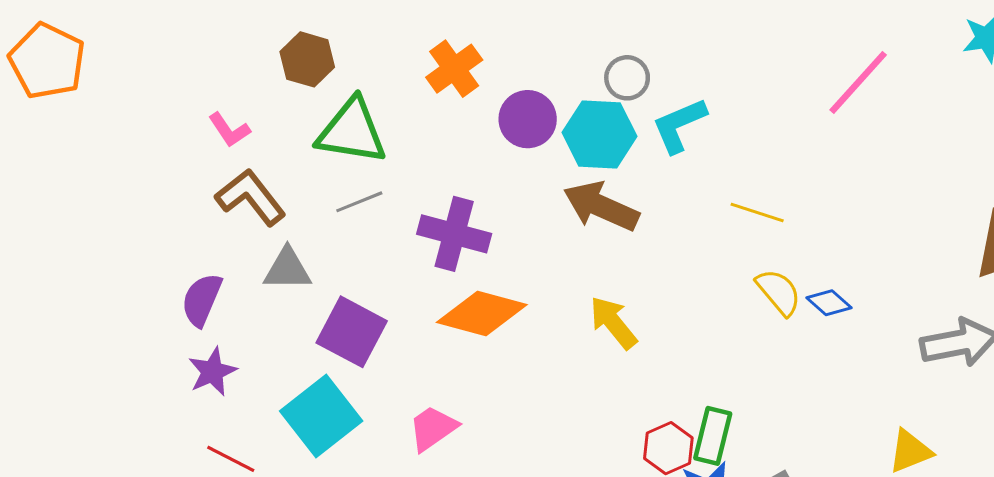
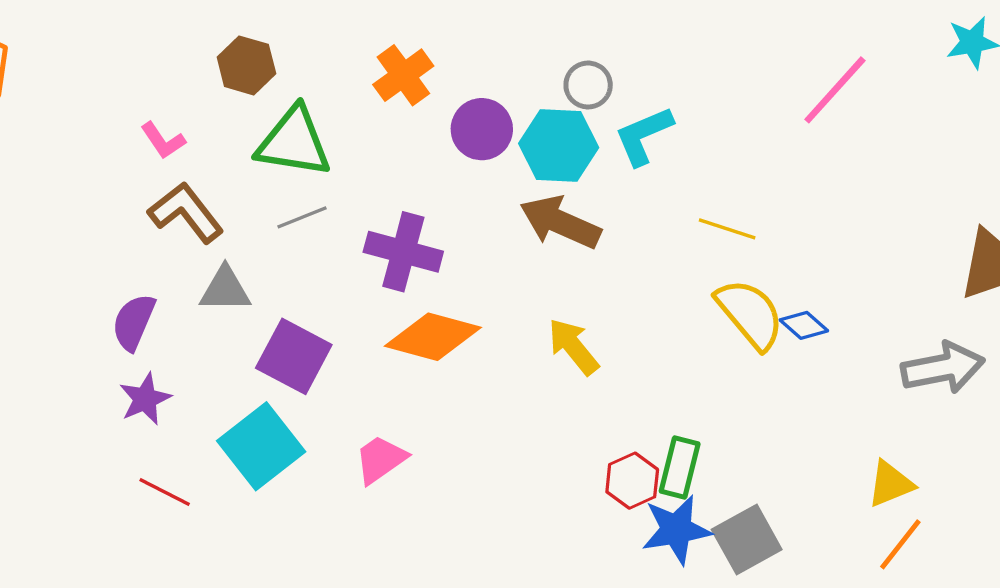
yellow semicircle: (779, 292) -> (750, 314), size x1.4

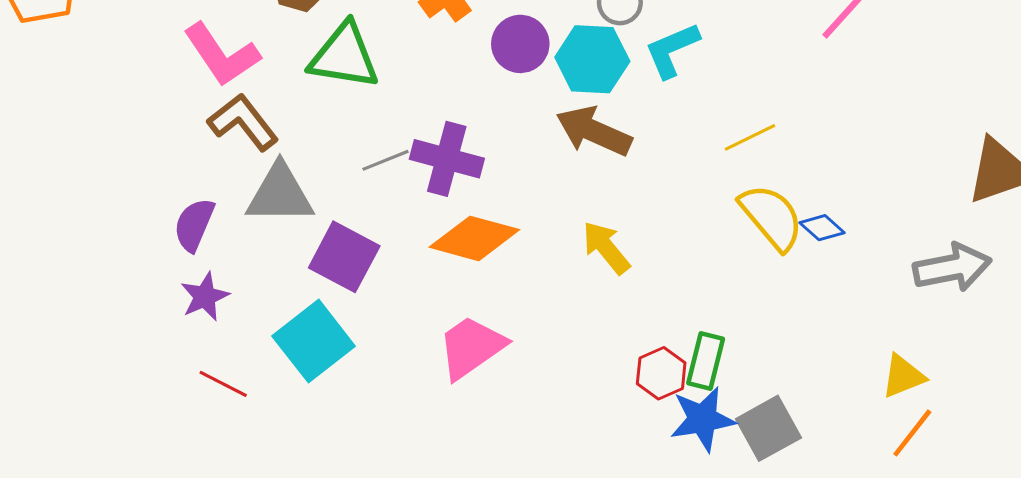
pink L-shape: (163, 141) -> (222, 55), size x1.8
gray line: (302, 217) -> (386, 160), moved
yellow line: (727, 229) -> (750, 137), turned -44
gray triangle: (225, 289) -> (280, 194), size x1.4
pink trapezoid: (380, 459) -> (471, 347), moved, size x1.4

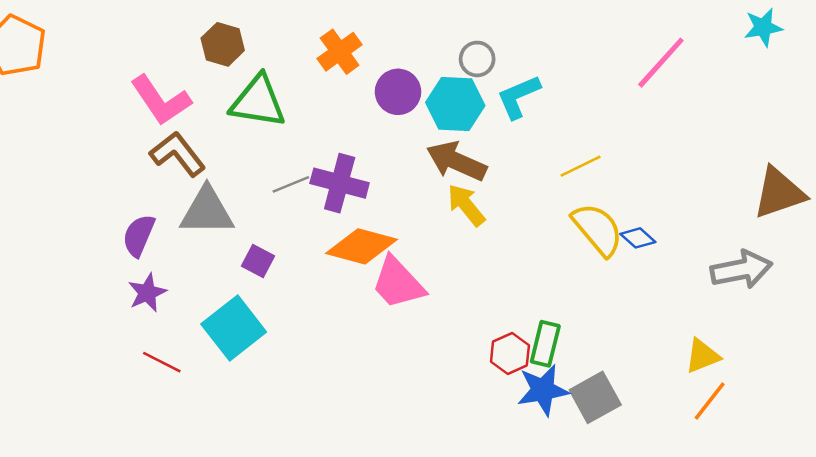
yellow arrow: (606, 248) -> (466, 205), moved
purple square: (344, 257) -> (258, 261), size x0.6
pink trapezoid: (471, 347) -> (398, 283), moved, turned -98

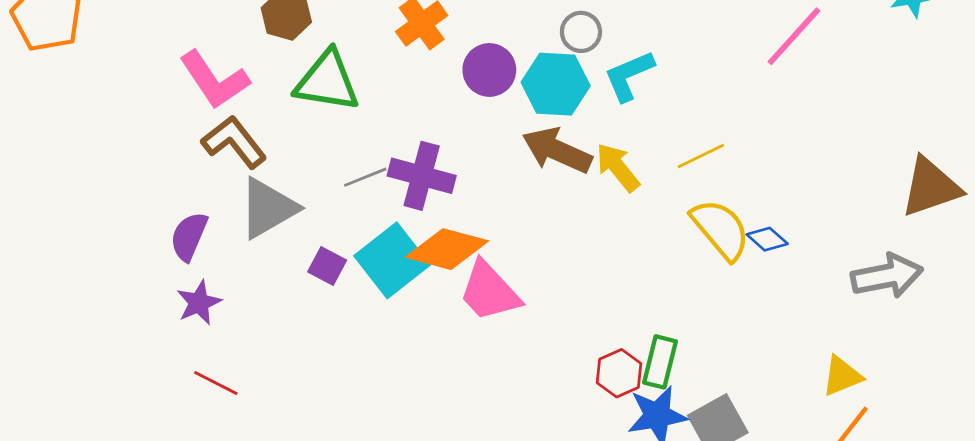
yellow arrow: (466, 205) -> (618, 167), moved
gray triangle: (207, 211) -> (268, 208), turned -30
cyan square: (234, 328) -> (392, 260), moved

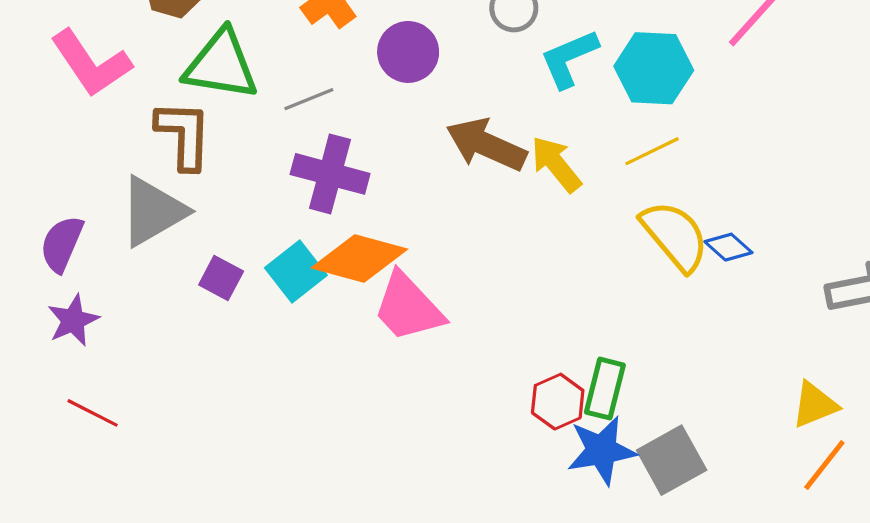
cyan hexagon: (556, 84) -> (654, 68), moved
brown L-shape: (234, 142) -> (184, 135), moved, turned 40
gray line: (365, 177) -> (309, 99), moved
cyan square: (392, 260) -> (296, 272), size x0.7

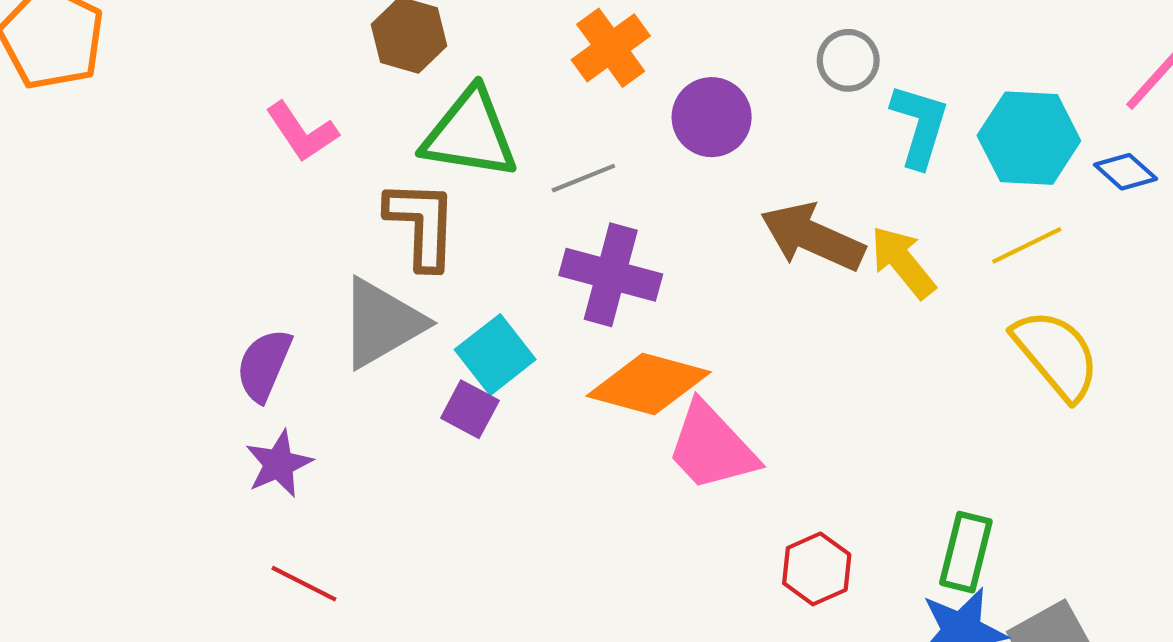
cyan L-shape: (569, 58) -> (920, 126), turned 130
pink L-shape: (91, 63) -> (302, 132), size x0.7
blue diamond: (728, 247) -> (1126, 172), moved
cyan square: (296, 272) -> (495, 355), moved
red hexagon: (558, 402) -> (817, 569), moved

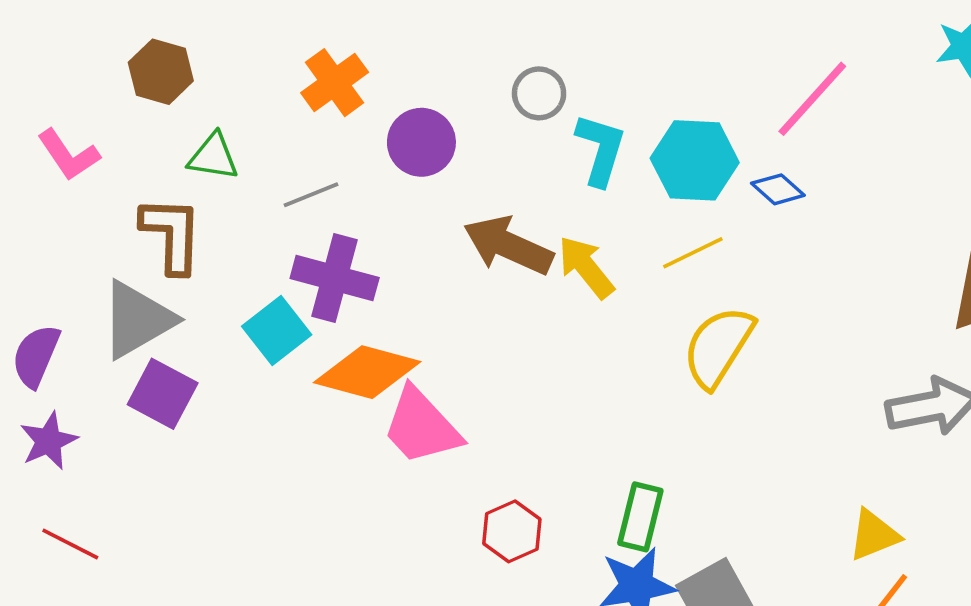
green triangle: (470, 134) -> (213, 157), size x0.6
cyan square: (495, 355) -> (277, 330), moved
yellow semicircle: (1056, 355) -> (718, 347), turned -108
purple square: (470, 409) -> (163, 394), moved, size x1.4

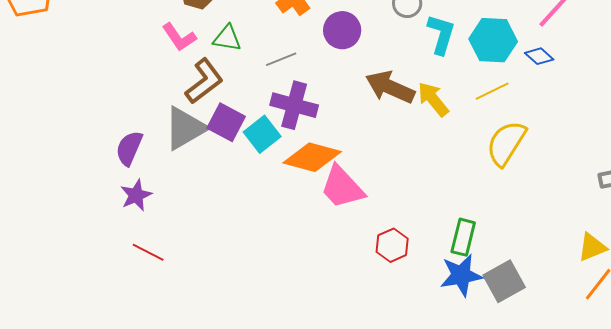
pink L-shape: (68, 155) -> (179, 37), moved
brown L-shape: (172, 235) -> (204, 81), turned 51
purple square: (163, 394) -> (226, 122), moved

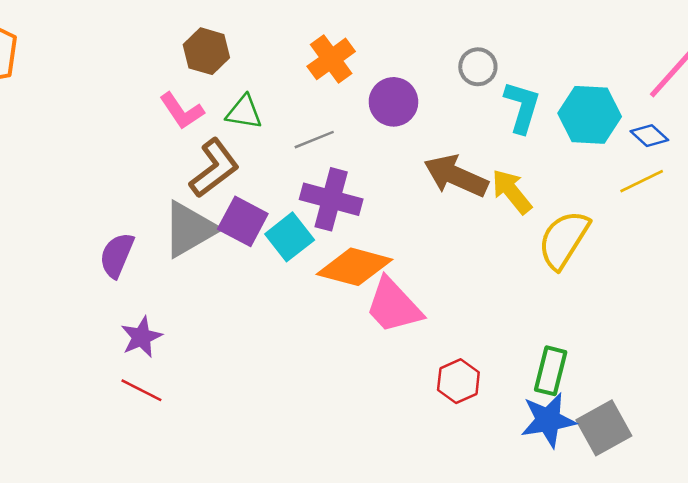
yellow line: (492, 91) -> (642, 181), moved
yellow semicircle: (506, 143) -> (564, 240), moved
purple star: (136, 195) -> (141, 337), moved

